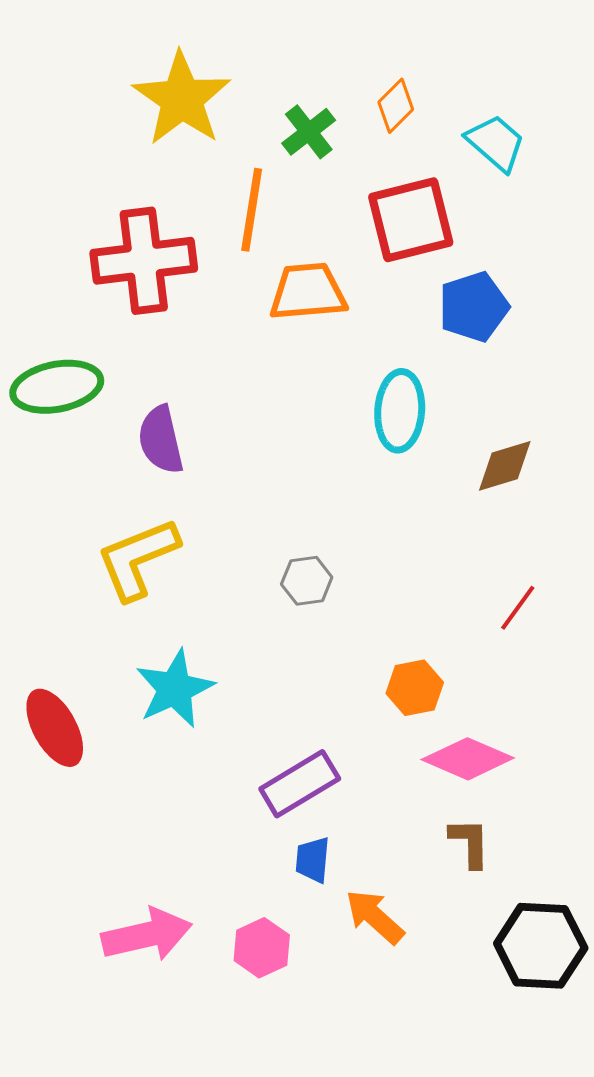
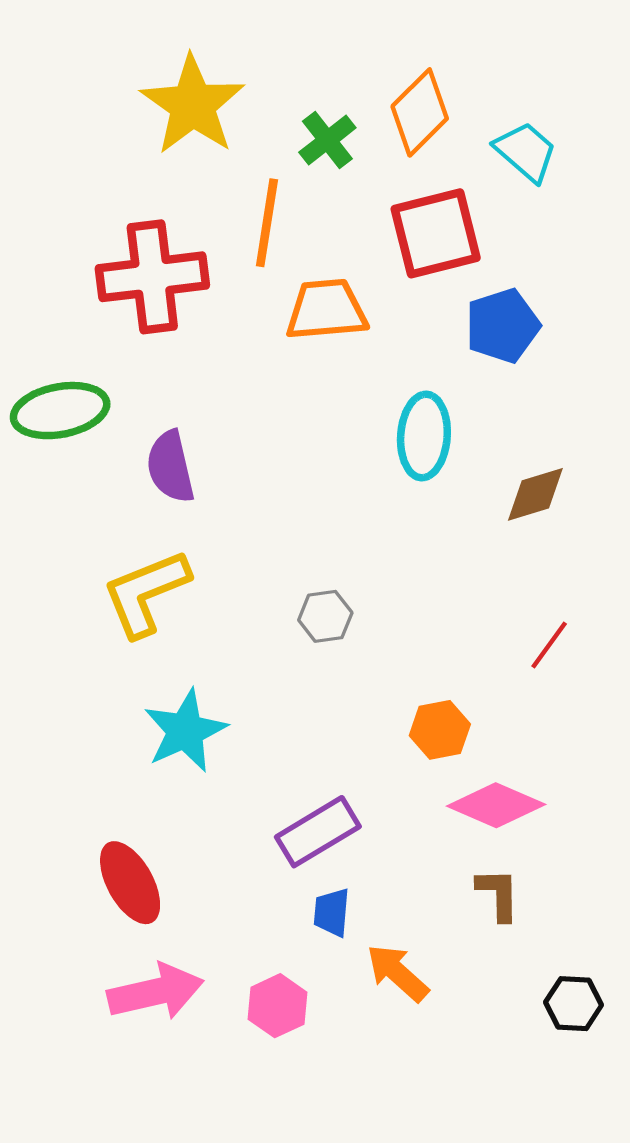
orange diamond: (396, 106) -> (420, 112), size x1.5
red ellipse: (55, 728) -> (130, 883), moved
black hexagon: (541, 946) -> (574, 1004), size x0.6

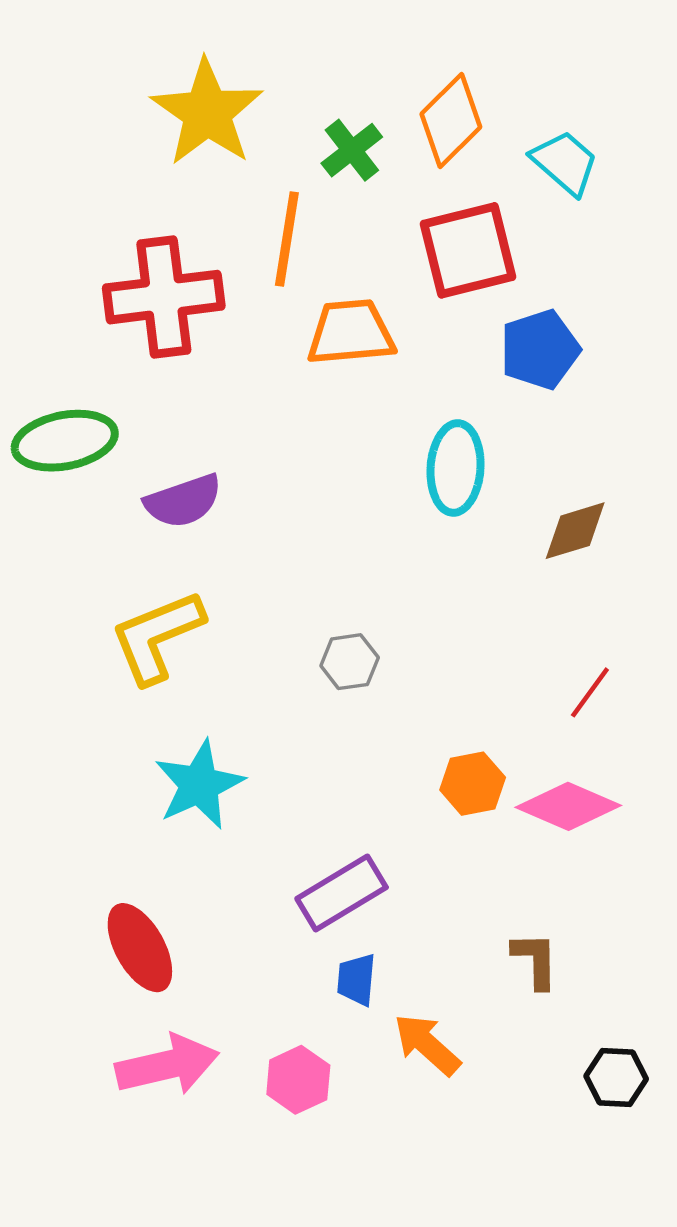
purple semicircle: (170, 467) -> (183, 501), turned -96
pink diamond: (496, 805) -> (568, 806), moved

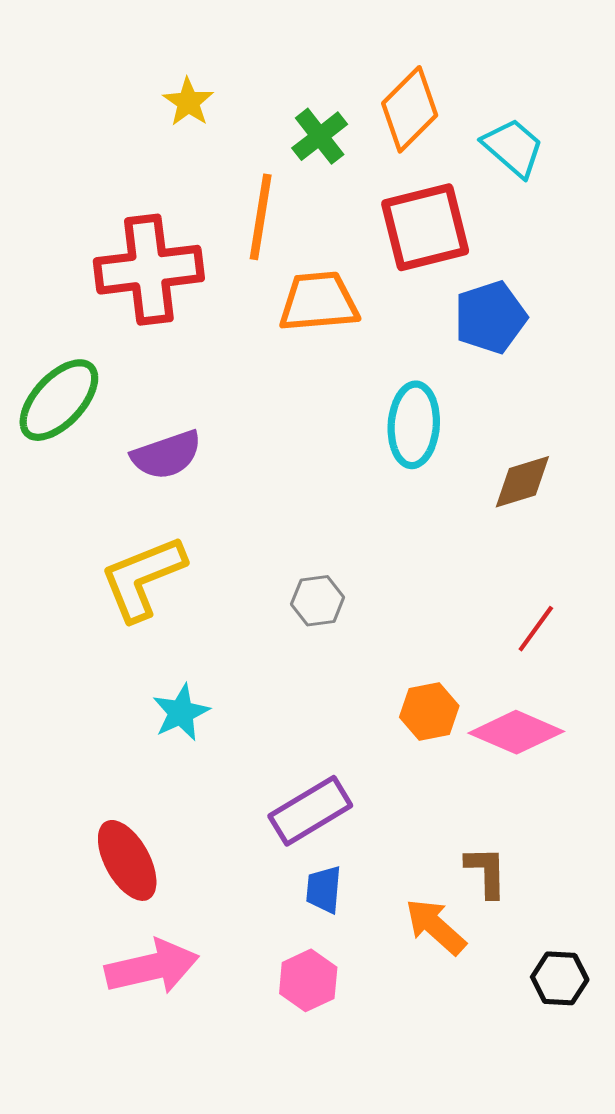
yellow star: (207, 113) -> (188, 102), size x0.5
green ellipse: (65, 441) -> (59, 400), turned -36
cyan star: (199, 785) -> (181, 712), size x0.7
orange arrow: (427, 1044) -> (435, 927), moved
pink hexagon: (298, 1080) -> (308, 980), moved

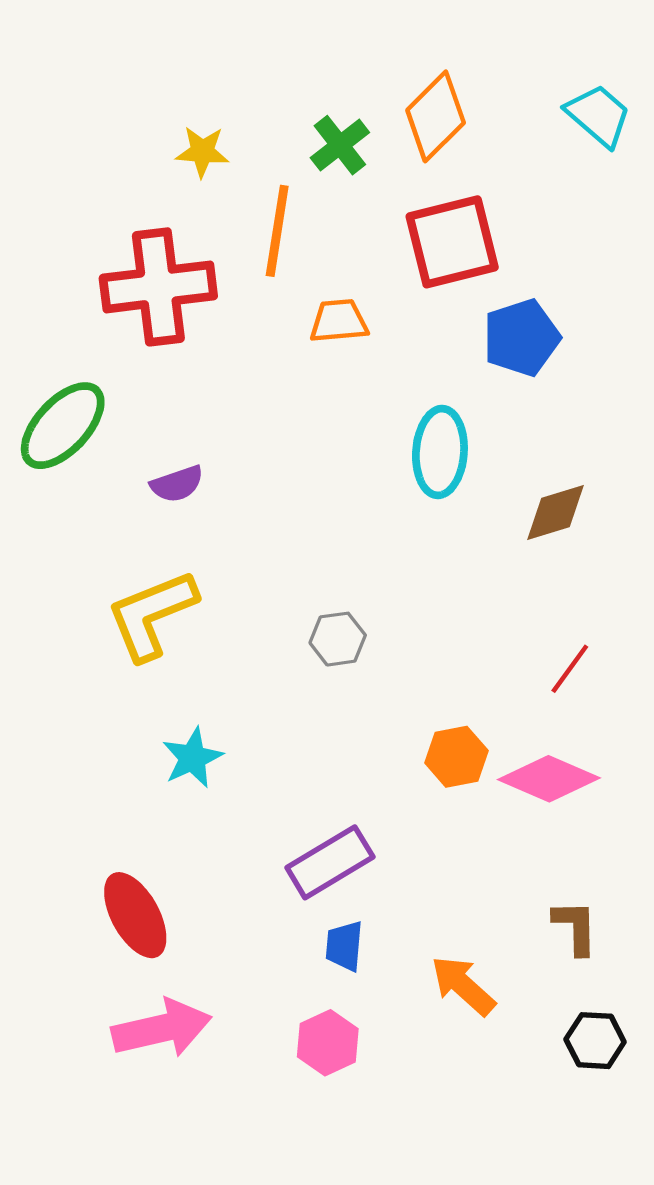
yellow star: (188, 102) -> (202, 152), moved, turned -30
cyan trapezoid: (513, 148) -> (598, 115), moved
orange trapezoid: (319, 302) -> (339, 321), size x0.7
purple semicircle: (166, 455) -> (177, 484), size x0.7
brown L-shape: (486, 872) -> (575, 927), moved

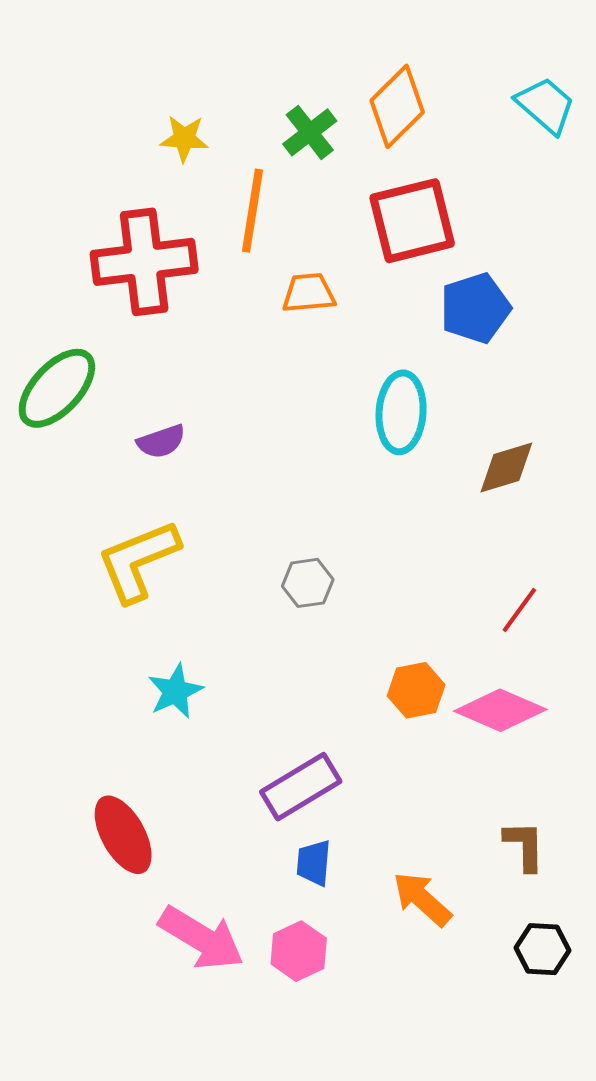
pink arrow: (162, 1028) -> (201, 938), moved, turned 44

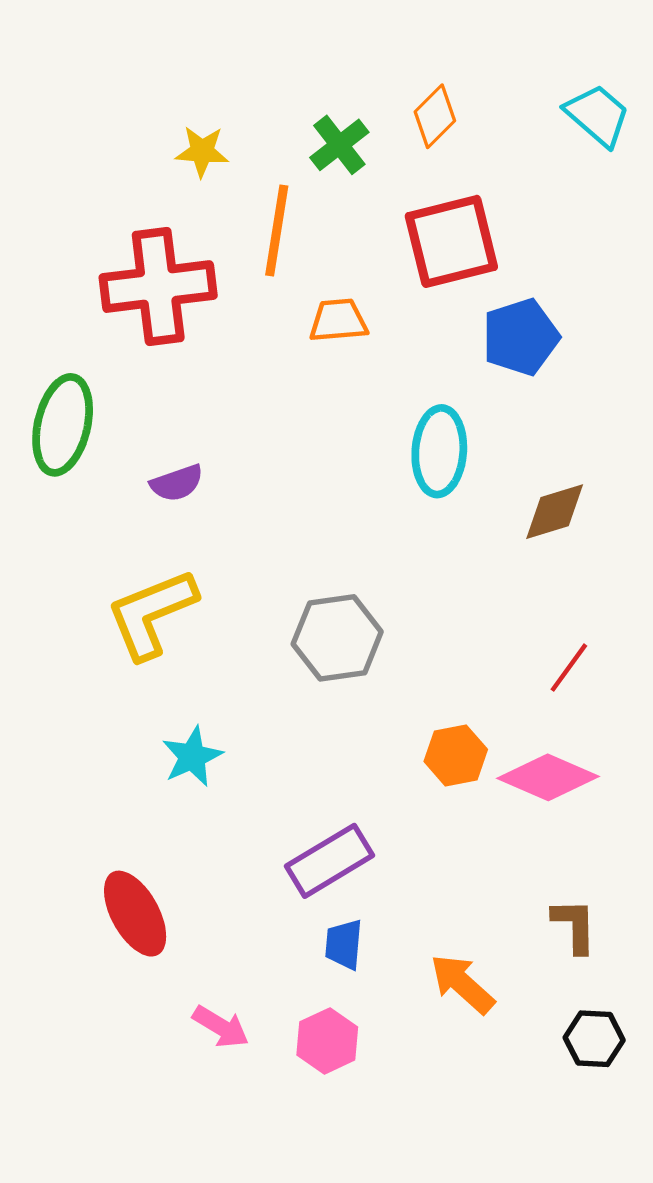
orange diamond: (397, 106) -> (435, 116), size x0.7
green ellipse: (57, 388) -> (63, 425), turned -30
gray hexagon: (308, 583) -> (337, 638), size x1.6
pink arrow: (201, 938) -> (221, 1027), size x0.6

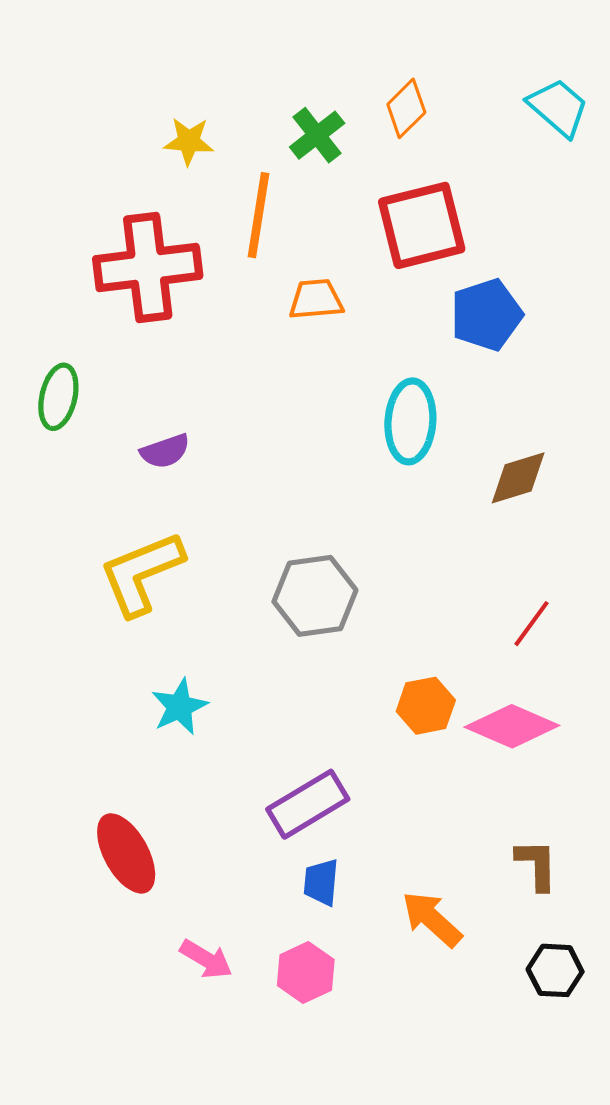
green ellipse: (63, 425) -> (58, 397), size x0.7

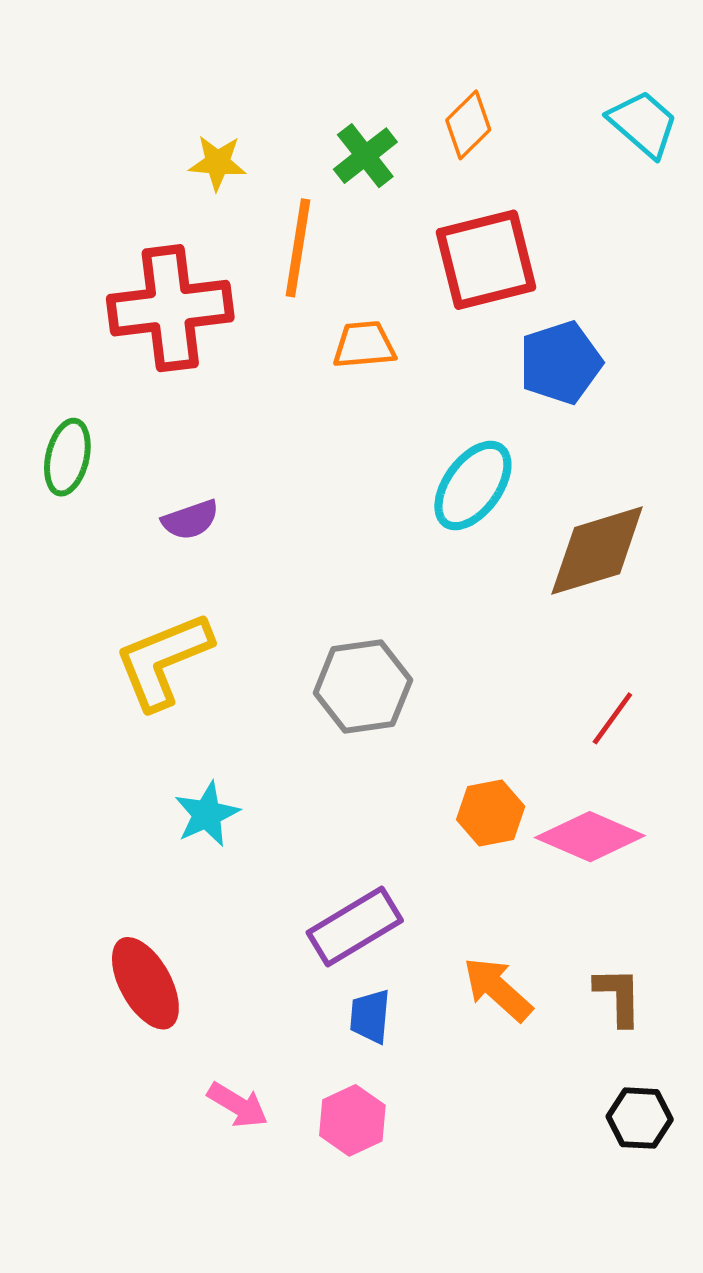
cyan ellipse: (410, 421) -> (473, 485), turned 32
brown diamond: (518, 478) -> (597, 551), size x1.5
orange arrow: (432, 919) -> (498, 989), moved

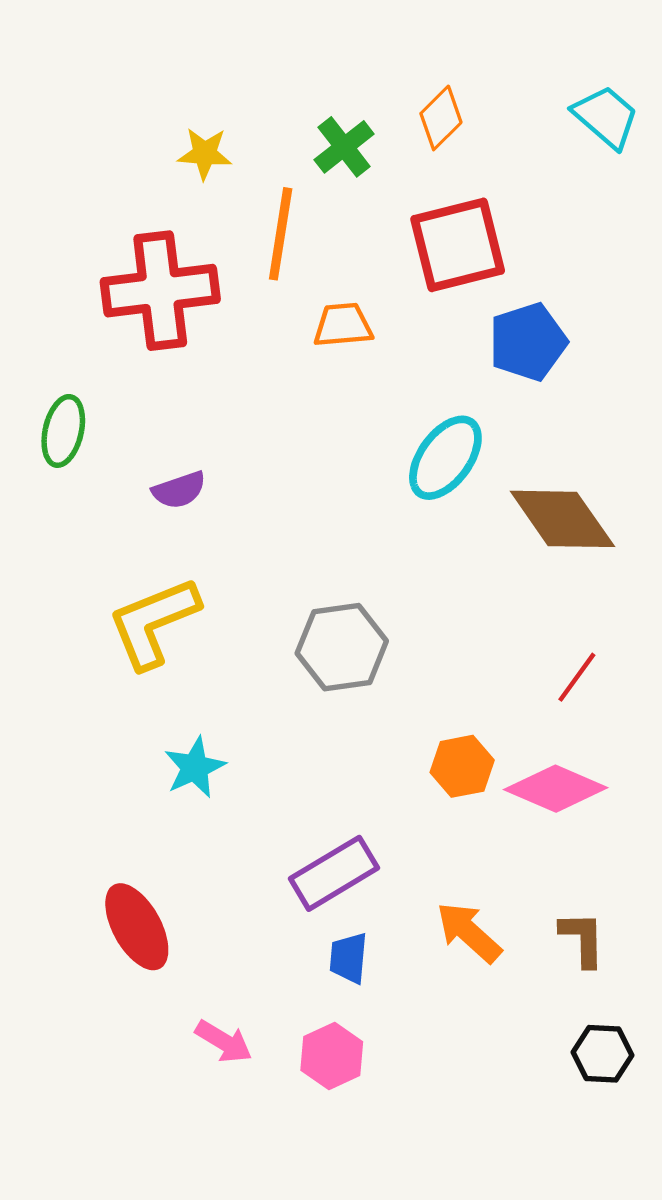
brown diamond: (597, 551) -> (562, 519), turned 72

